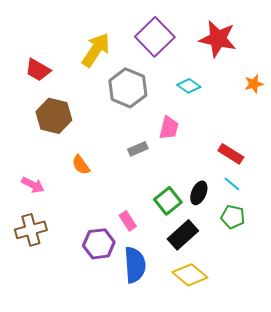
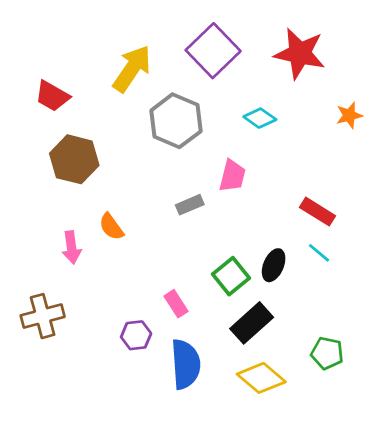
pink arrow: (33, 185) -> (71, 247), moved, turned 55
green pentagon: (233, 217) -> (327, 353), moved
purple hexagon: (99, 244) -> (136, 335), size x0.7

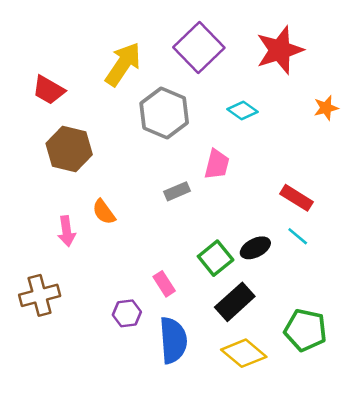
red star: (300, 53) -> (280, 50), turned -30
black ellipse: (274, 265) -> (255, 248), turned 40
green pentagon: (327, 353) -> (305, 330), size x1.4

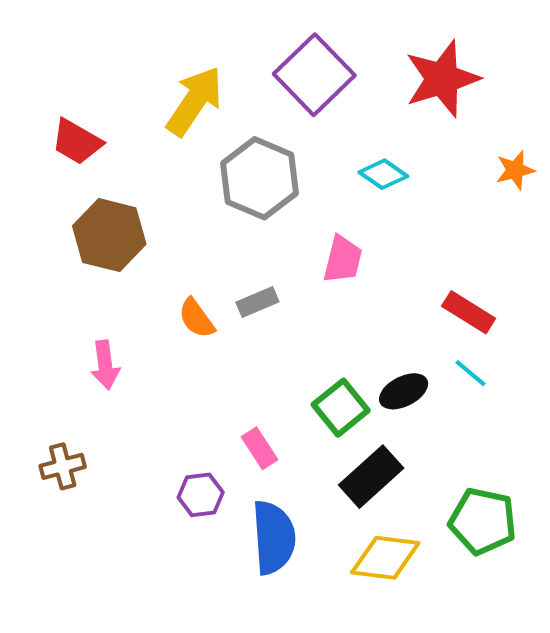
gray rectangle: (177, 191) -> (257, 302), moved
orange semicircle: (104, 212) -> (197, 318), moved
brown cross: (40, 295) -> (63, 466), size x0.7
yellow diamond: (244, 353) -> (385, 558), turned -33

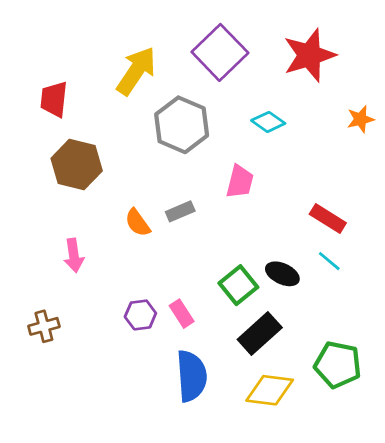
red trapezoid: (77, 142) -> (54, 99), turned 66
black ellipse: (404, 391) -> (282, 274), turned 52
purple hexagon: (201, 495) -> (140, 315), moved

